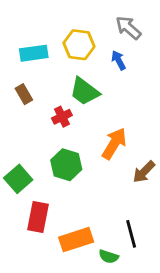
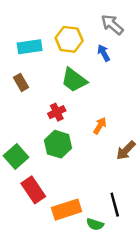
red cross: (62, 117) -> (57, 112), moved
orange arrow: (114, 144) -> (100, 126), size x0.6
red rectangle: (38, 217) -> (33, 190), turned -45

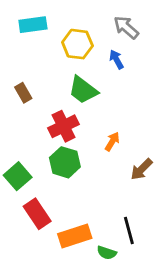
cyan rectangle: (30, 47) -> (33, 25), moved
red cross: (57, 112) -> (64, 126), size x1.5

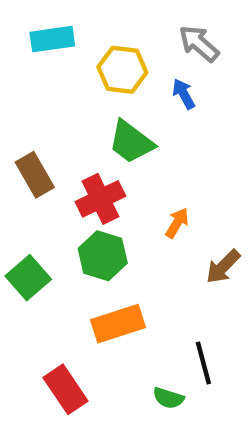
brown rectangle: (23, 93) -> (35, 175), moved, size x1.4
red rectangle: (37, 214) -> (65, 389), moved
orange rectangle: (75, 236) -> (118, 324), moved

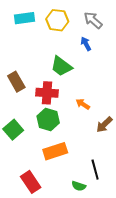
yellow hexagon: (122, 70) -> (57, 20), moved
red cross: (100, 199) -> (47, 93), turned 30
orange arrow: (177, 223) -> (83, 104), turned -88

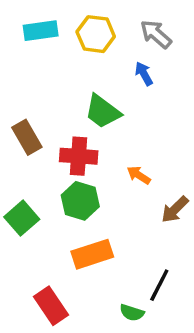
black line: (95, 170) -> (159, 285), turned 42

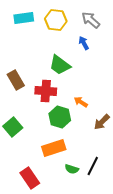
green hexagon: (80, 201) -> (60, 117), moved
green semicircle: (132, 313) -> (72, 169), moved

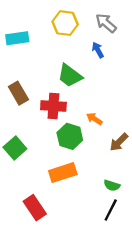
cyan rectangle: (24, 18) -> (17, 38), moved
black line: (93, 166) -> (111, 210), moved
green semicircle: (72, 169) -> (112, 185), moved

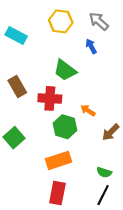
cyan rectangle: (17, 38) -> (16, 35), turned 36
red rectangle: (35, 208) -> (57, 193), moved, turned 45

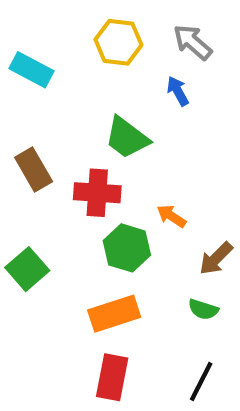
green semicircle: (104, 172) -> (203, 309), moved

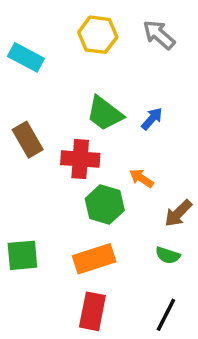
blue arrow: (178, 91) -> (152, 119), moved, turned 70
green square: (27, 269) -> (22, 255), moved, turned 36

